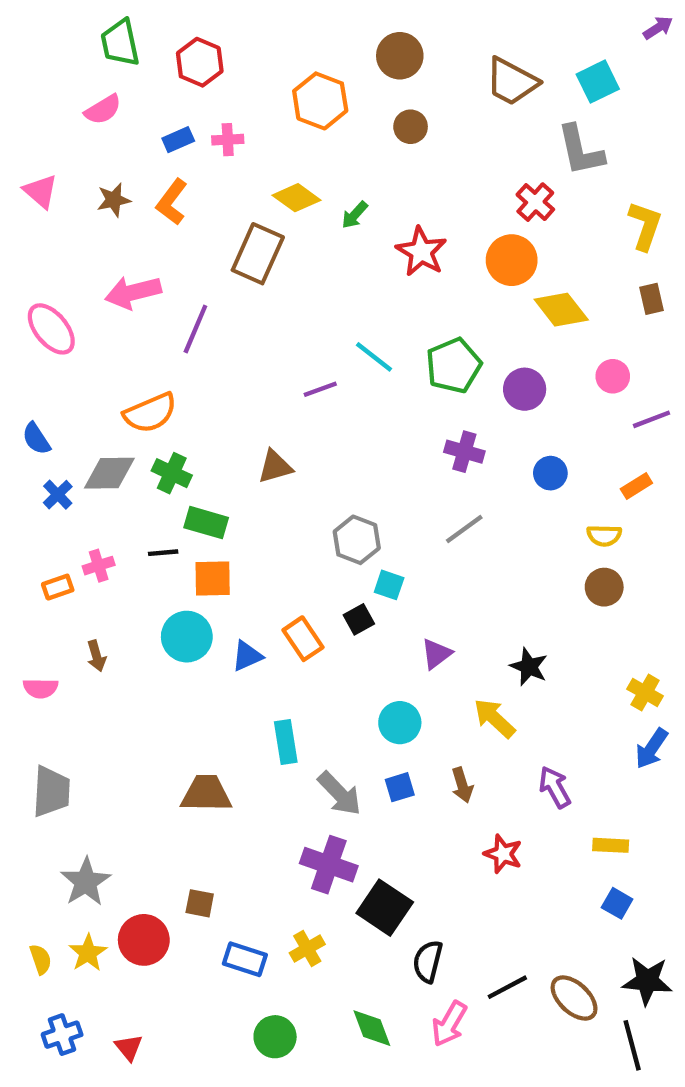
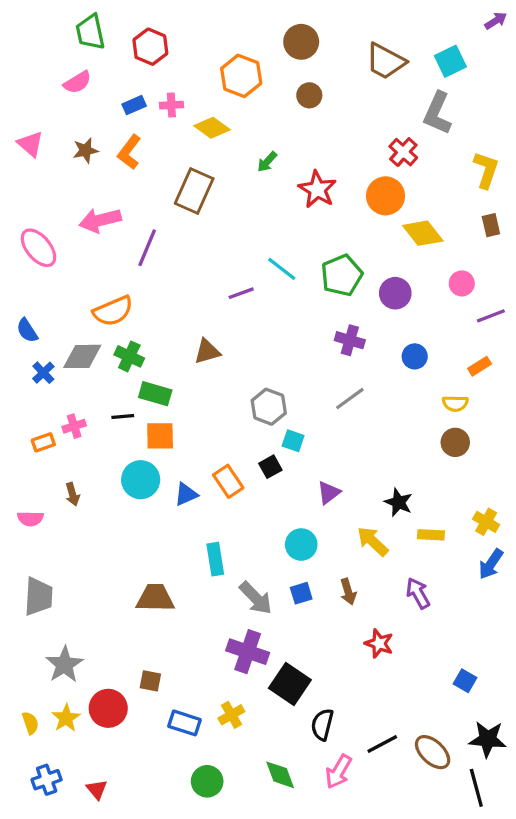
gray L-shape: (580, 150) -> (437, 113), turned 36
yellow diamond: (297, 198) -> (212, 128), moved
yellow rectangle: (611, 845) -> (431, 535), moved

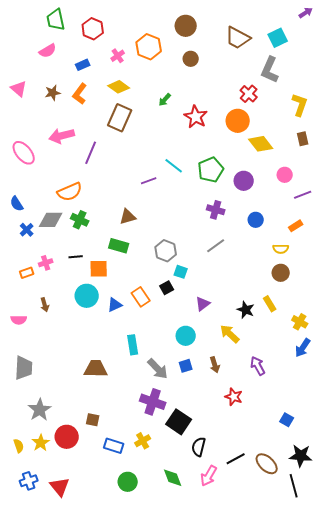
pink cross: (171, 105) -> (118, 56), moved, turned -32
yellow diamond: (212, 128) -> (119, 87), moved
green rectangle: (155, 394) -> (119, 246), moved
yellow rectangle: (431, 535) -> (270, 304), moved, turned 56
red triangle: (97, 789) -> (60, 487), size x1.5

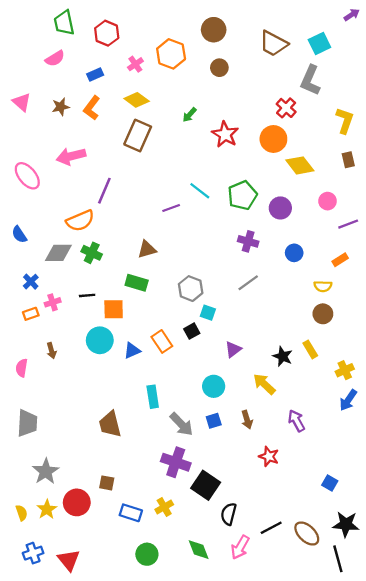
purple line: (91, 153) -> (104, 191), moved
blue cross: (27, 230) -> (31, 282), moved
pink semicircle: (19, 320) -> (22, 368), turned 98
yellow cross: (300, 322) -> (345, 370), turned 35
brown trapezoid: (96, 369) -> (110, 424), turned -105

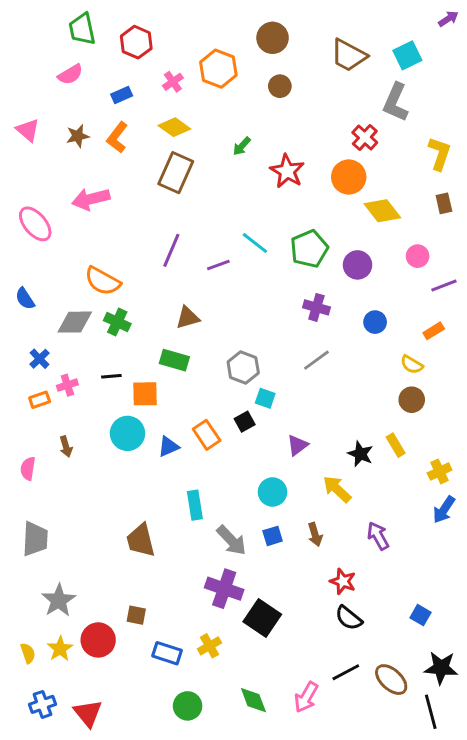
purple line: (104, 191) -> (171, 250), moved
orange semicircle: (80, 221) -> (103, 281), turned 52
yellow semicircle: (323, 286) -> (412, 365), turned 30
black semicircle: (229, 514) -> (349, 618), moved, turned -65

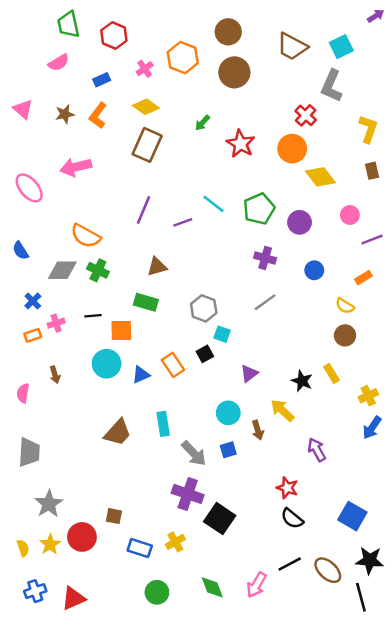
brown circle: (280, 86) -> (234, 72), size x1.6
brown arrow: (315, 534) -> (258, 430), moved
brown trapezoid: (141, 540) -> (118, 433), moved, turned -124
blue square: (420, 615) -> (352, 516), size x1.6
red triangle: (88, 713) -> (73, 598), turned 45

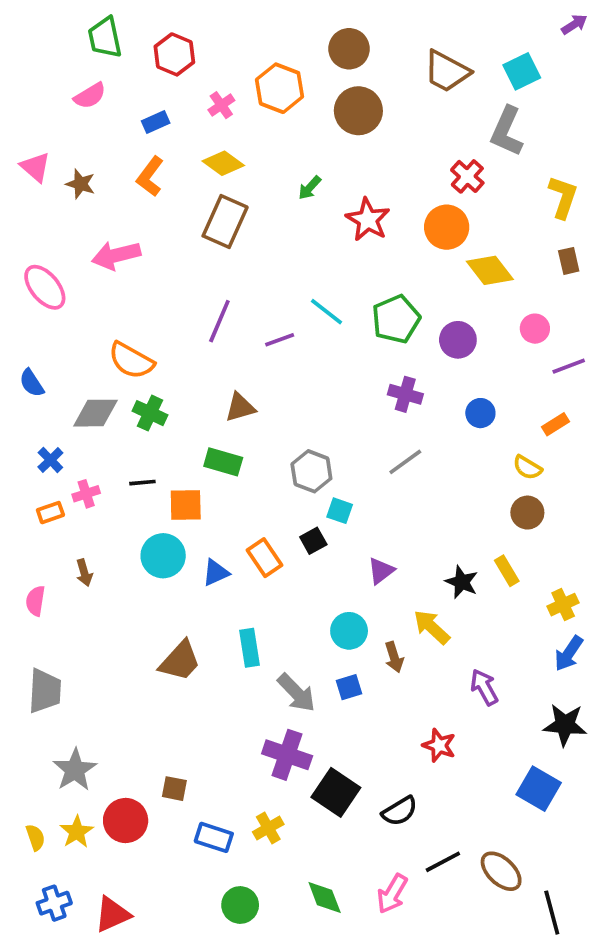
brown star: (65, 114) -> (80, 184), moved, turned 30
black semicircle: (292, 519) -> (400, 811), moved, turned -70
black star: (370, 560) -> (565, 725), moved

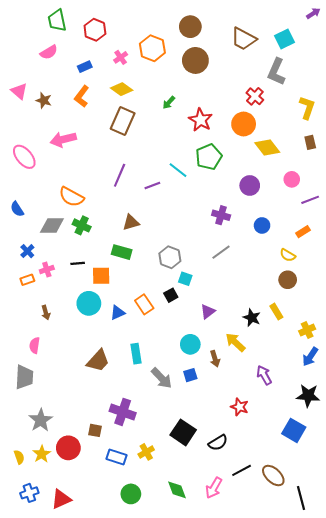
green pentagon: (396, 319) -> (209, 157), moved
pink semicircle: (35, 601) -> (35, 345), moved
purple cross: (287, 755) -> (123, 412), moved

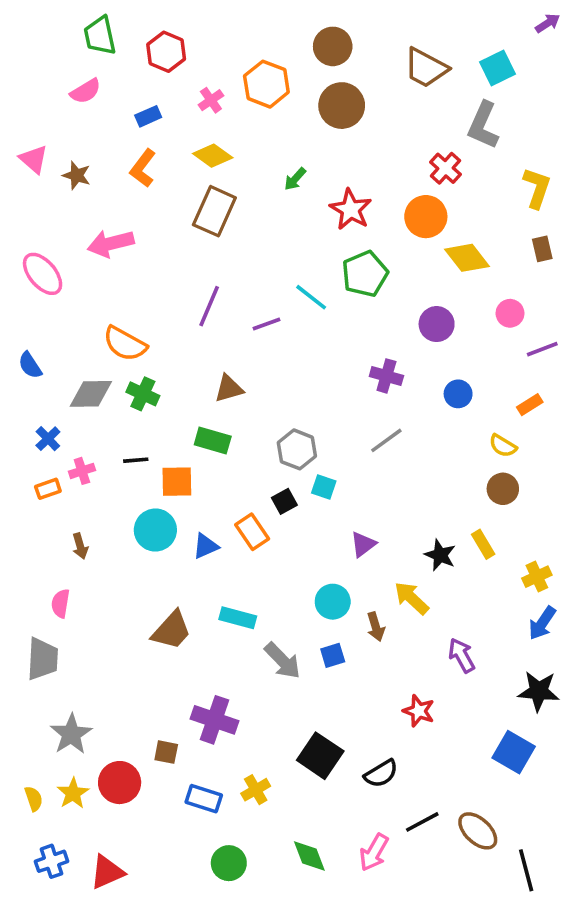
black square: (171, 295) -> (284, 501), moved
cyan rectangle: (136, 354) -> (238, 618), turned -66

